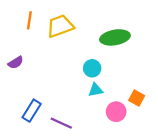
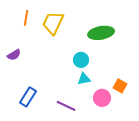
yellow trapezoid: (60, 26) -> (53, 23), turned -45
purple line: (61, 123) -> (66, 106), moved

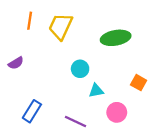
cyan circle: (81, 60) -> (80, 69), moved
orange square: (120, 86) -> (139, 83), moved

